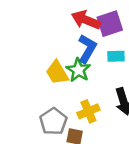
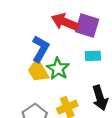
purple square: (110, 24) -> (87, 26), turned 35
blue L-shape: (87, 49) -> (40, 49), moved

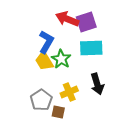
purple square: (87, 26) -> (86, 22), turned -35
cyan rectangle: (93, 56) -> (91, 48), size x1.6

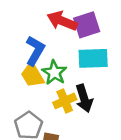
black arrow: (97, 84) -> (84, 98), moved
yellow cross: (69, 92) -> (65, 101), moved

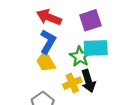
red arrow: (62, 21) -> (49, 17), moved
green star: (54, 73) -> (80, 56), moved

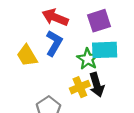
yellow trapezoid: (46, 62) -> (27, 56), moved

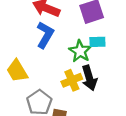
cyan rectangle: (105, 50) -> (97, 42), size x0.6
yellow trapezoid: (27, 56) -> (17, 71), moved

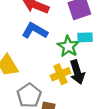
blue L-shape: (45, 35) -> (35, 31), turned -90

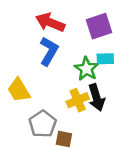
blue L-shape: (35, 31) -> (49, 51), turned 90

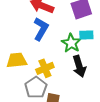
yellow trapezoid: (19, 90) -> (17, 60), turned 115
yellow cross: (78, 100) -> (45, 68), moved

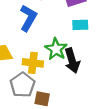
green star: (71, 43) -> (56, 49), moved
yellow cross: (45, 68) -> (33, 63), turned 30

